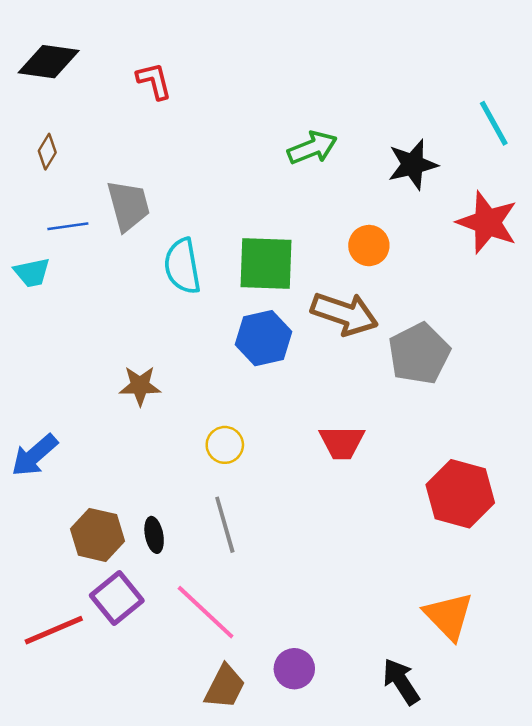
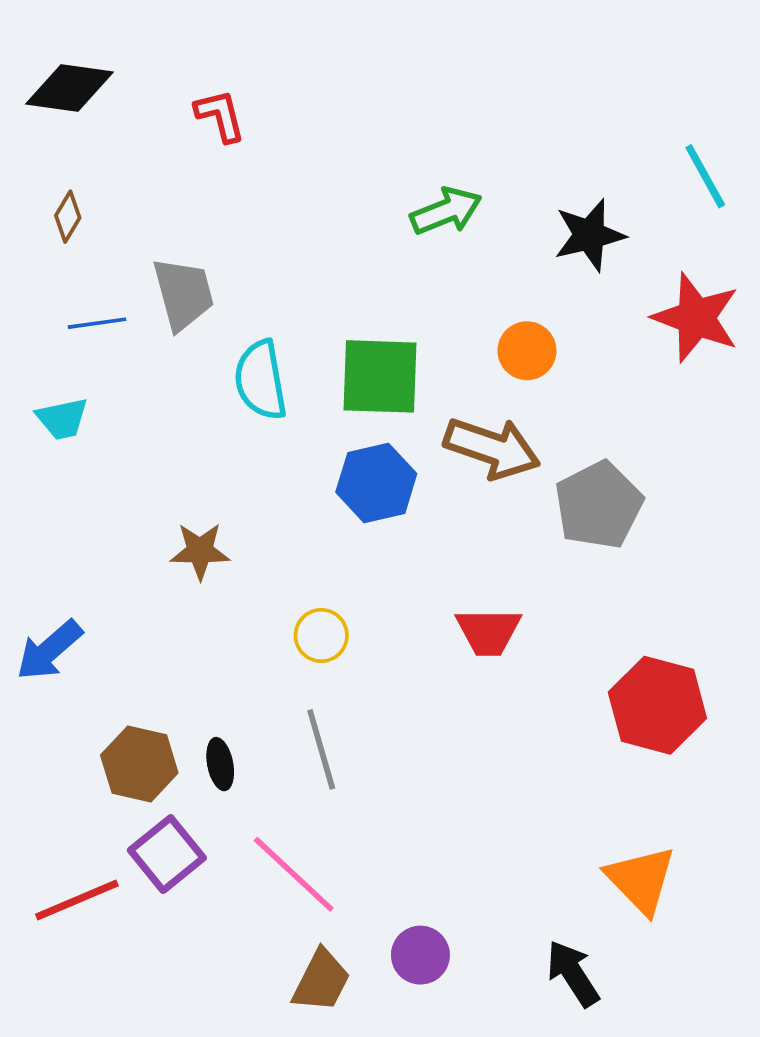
cyan trapezoid: (32, 273) -> (62, 419), moved

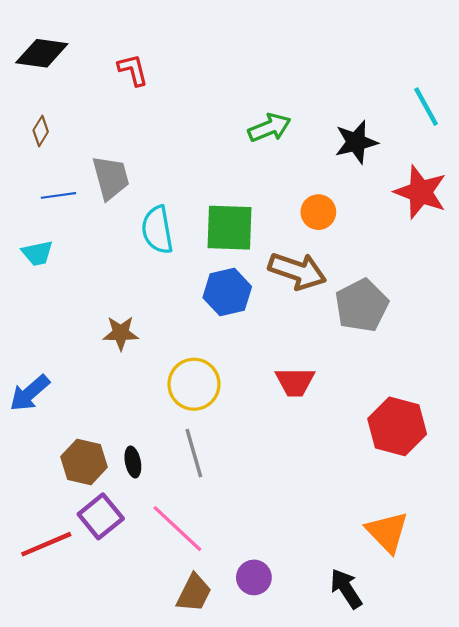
yellow circle: (321, 635) -> (194, 384), size x1.6

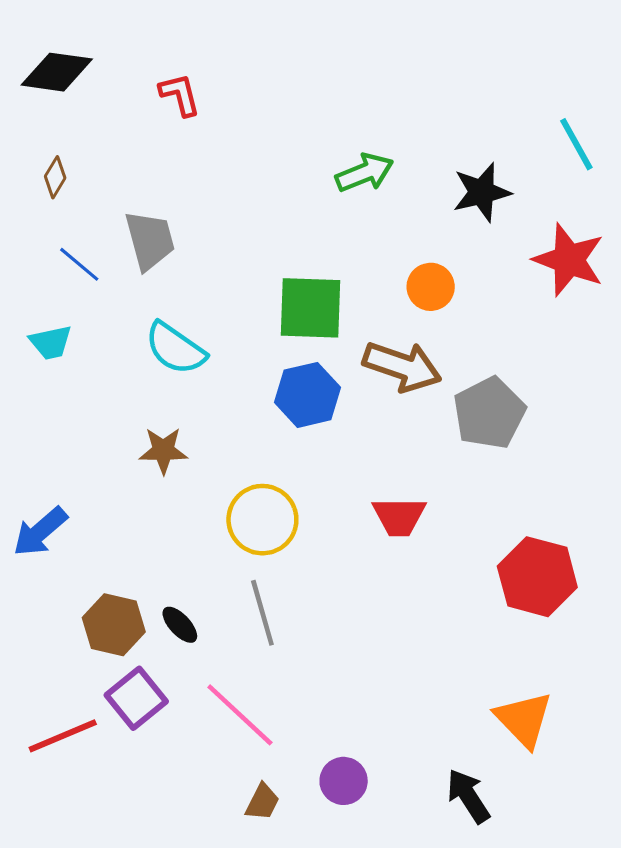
blue line: (58, 195) -> (79, 264), turned 48
cyan semicircle: (157, 230) -> (175, 348), moved, turned -45
black ellipse: (133, 462) -> (180, 625), turned -32
brown trapezoid: (194, 593) -> (262, 802), size x0.7

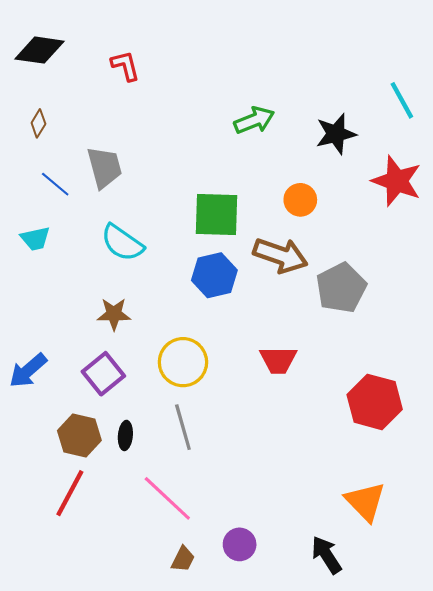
black ellipse: (180, 625) -> (125, 435), turned 48
purple square: (136, 698) -> (103, 374), moved
red line: (63, 736) -> (70, 493), moved, turned -39

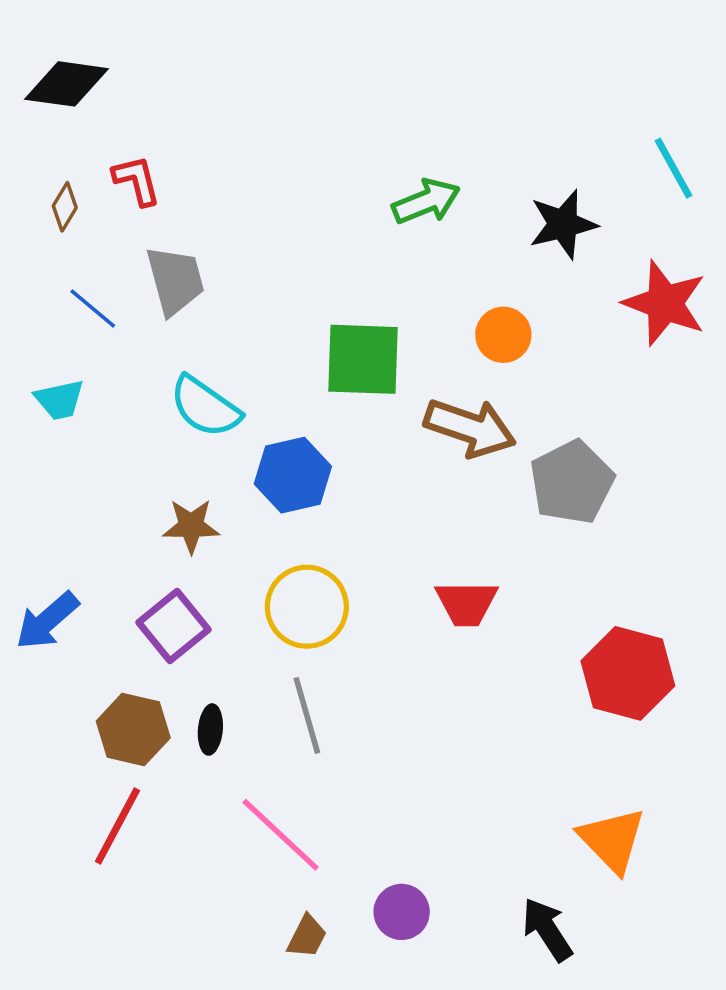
red L-shape: (125, 66) -> (137, 180), moved
blue hexagon: (214, 275) -> (293, 475), moved

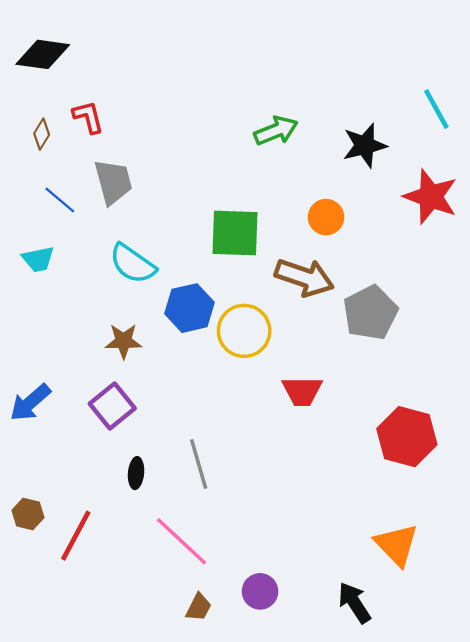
yellow circle: (307, 607) -> (244, 331), moved
brown hexagon: (133, 729) -> (28, 514), moved, size x0.7

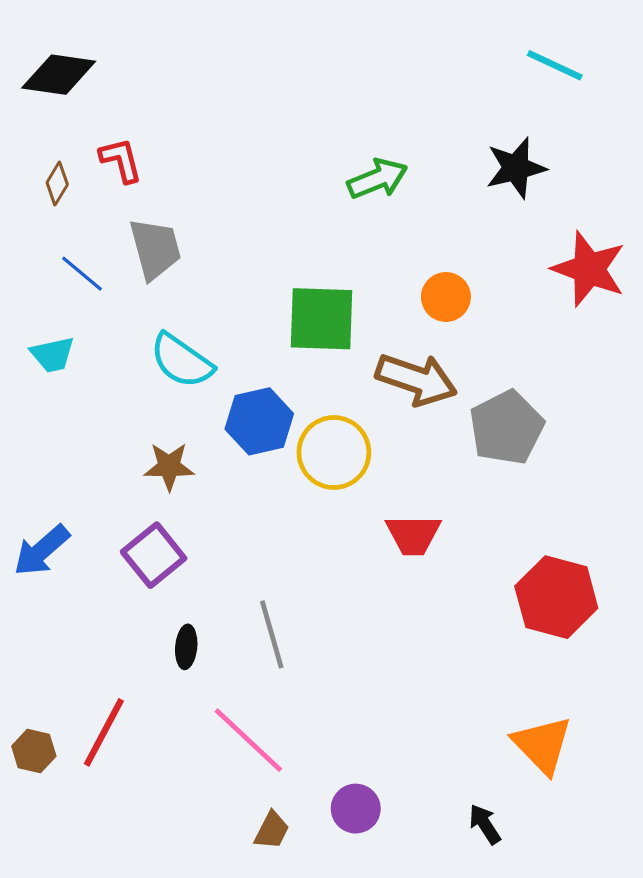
cyan line: (436, 109) -> (555, 65), moved, turned -36
black star: (365, 145) -> (516, 168), moved
brown hexagon: (28, 514) -> (34, 751), moved
black arrow: (354, 603) -> (485, 824), size x0.7

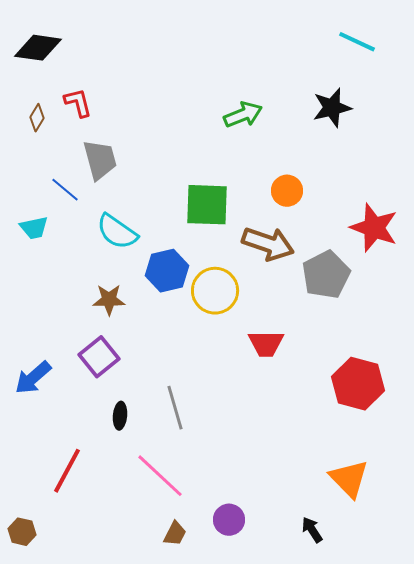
red star: (589, 269) -> (374, 228), moved
blue line: (82, 274) -> (65, 190), moved
blue arrow: (42, 550) -> (33, 378), moved
brown hexagon: (34, 751) -> (22, 532), moved

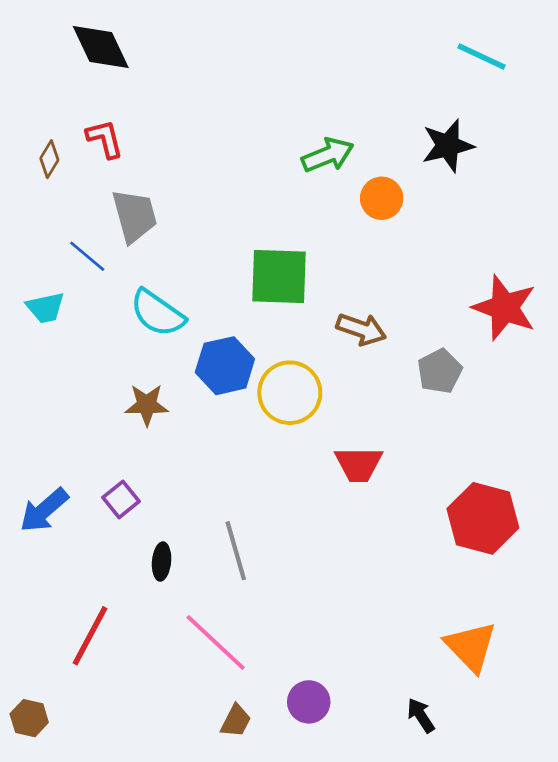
black diamond: (38, 48) -> (101, 47), moved, turned 57
orange circle: (287, 191) -> (382, 198), moved
brown arrow: (268, 244) -> (361, 329), size x0.7
gray pentagon: (326, 275) -> (440, 371), size x0.7
purple square: (99, 357) -> (121, 499), moved, size x0.7

